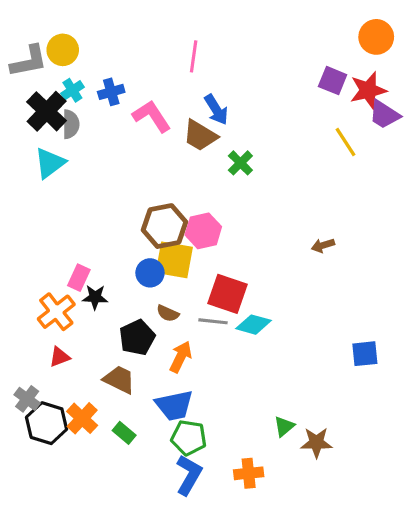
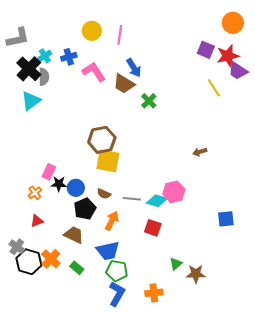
yellow circle: (63, 50) -> (92, 31), moved
pink hexagon: (203, 231) -> (174, 192), moved
blue circle: (150, 273) -> (76, 188), moved
red square: (228, 294) -> (153, 228), moved, size x0.7
orange cross: (56, 312) -> (35, 193), size x0.6

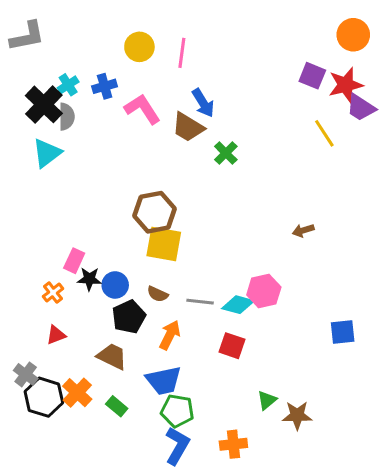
gray L-shape: (18, 38) -> (27, 36), moved

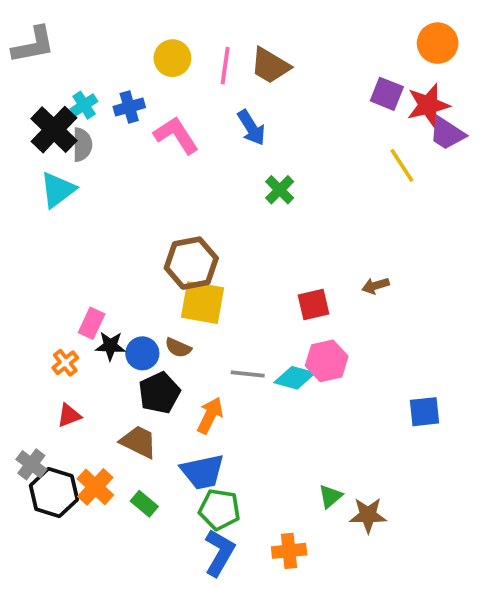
brown trapezoid: (188, 127) -> (270, 66), moved
brown semicircle: (158, 294) -> (178, 348), moved
red square: (232, 346) -> (313, 304), moved, turned -32

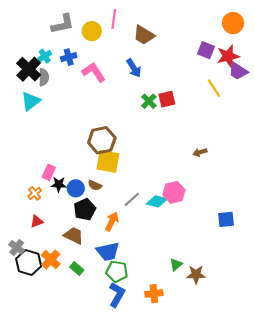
gray L-shape: (33, 45) -> (63, 24), moved
pink line: (225, 66) -> (114, 19), moved
red square: (313, 304) -> (167, 99), moved
gray line: (248, 374) -> (132, 199), turned -48

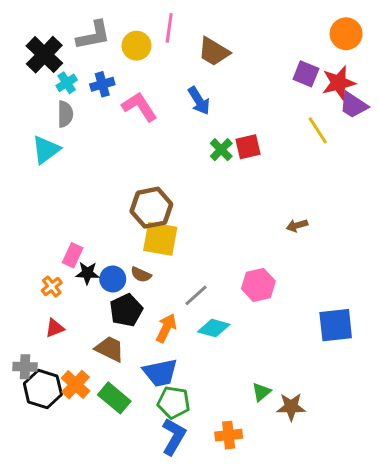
black cross: (29, 69) -> (44, 55), moved
cyan diamond: (157, 201) -> (214, 328), moved
blue square: (226, 219) -> (336, 325), size x1.4
gray cross: (17, 247) -> (25, 367), turned -35
green rectangle: (77, 269) -> (114, 398), size x1.5

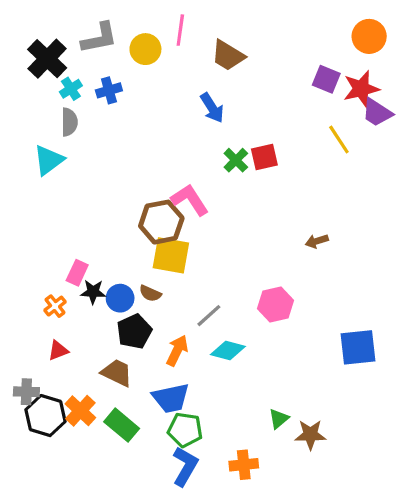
pink L-shape: (139, 107) -> (190, 200), moved

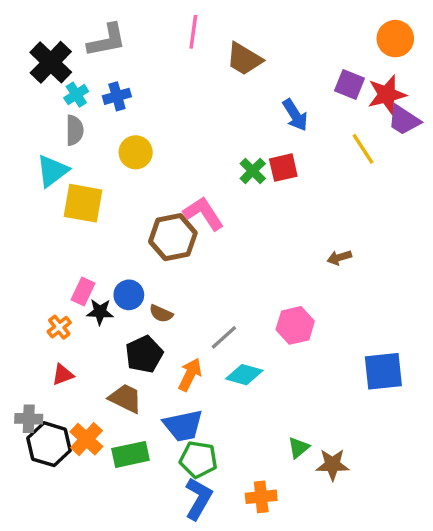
yellow circle: (145, 49) -> (136, 152), moved
blue arrow: (212, 108) -> (295, 115), moved
yellow square: (171, 255) -> (83, 203), moved
blue circle: (120, 298) -> (129, 295), moved
green rectangle: (122, 425) -> (131, 454), turned -52

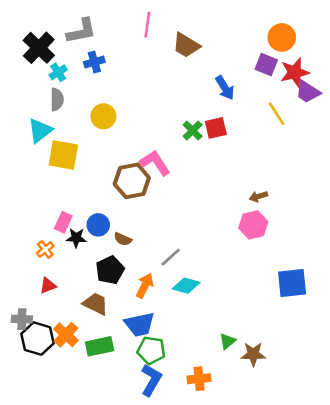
orange circle: (395, 39) -> (282, 37), moved
blue cross: (117, 96) -> (94, 62), moved
pink hexagon: (295, 325) -> (253, 225), moved

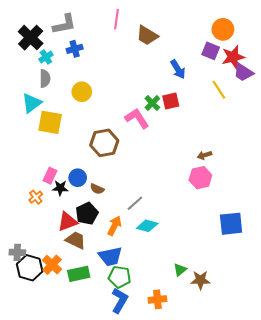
pink L-shape: (155, 163) -> (137, 118), moved
red triangle: (48, 286) -> (67, 222), moved, size x1.5

